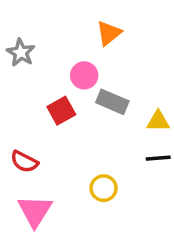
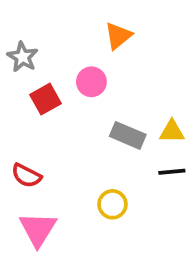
gray rectangle: (112, 102) -> (128, 135), moved
red square: (61, 111) -> (45, 99), moved

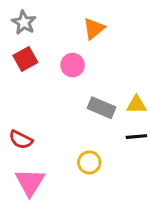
gray star: (23, 57) -> (24, 22), moved
red square: (45, 99) -> (25, 59), moved

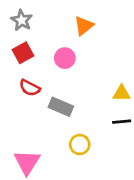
gray rectangle: (101, 108) -> (61, 107), moved
red semicircle: (21, 140) -> (30, 88), moved

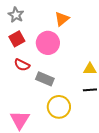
pink circle: (65, 58) -> (48, 43), size x1.5
yellow circle: (80, 145) -> (59, 107), size x1.5

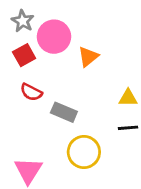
orange triangle: (62, 19) -> (88, 57), moved
pink circle: (48, 43) -> (54, 37), moved

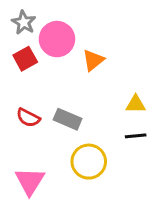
red semicircle: (31, 92) -> (28, 118), moved

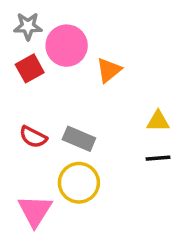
gray star: (24, 22) -> (28, 26), turned -30
yellow circle: (89, 162) -> (79, 183), moved

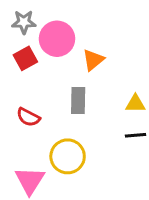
gray rectangle: (79, 139) -> (78, 101), moved, turned 68

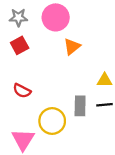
pink circle: (57, 39) -> (56, 17), moved
gray rectangle: (78, 101) -> (80, 106), moved

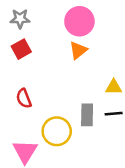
pink circle: (56, 17) -> (79, 21), moved
red semicircle: (22, 91) -> (24, 98), turned 42

